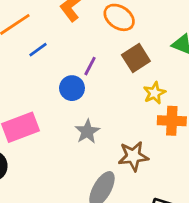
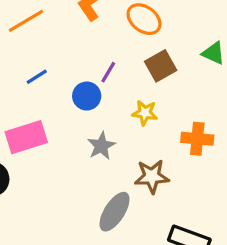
blue line: (38, 50) -> (37, 77), moved
yellow star: (154, 93) -> (145, 113), moved, turned 30

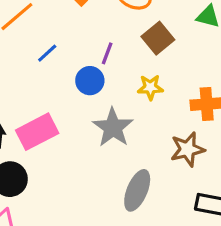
blue line: (37, 77) -> (47, 53), moved
gray star: (101, 146) -> (113, 127), size x1.4
brown star: (152, 176) -> (187, 149), moved

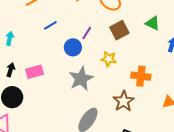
pink rectangle: (37, 132) -> (35, 72), size x0.7
brown star: (187, 149) -> (124, 101), turned -30

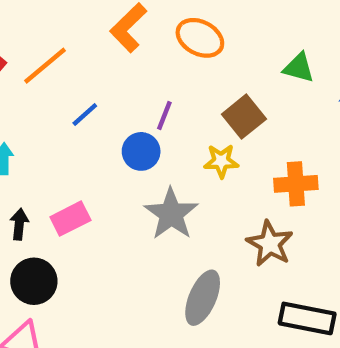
brown square: (119, 30) -> (244, 117), moved

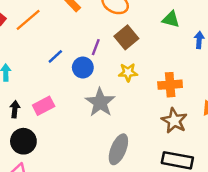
blue line: (85, 114) -> (55, 56), moved
brown square: (244, 117) -> (126, 37), moved
brown star: (270, 244) -> (174, 121), moved

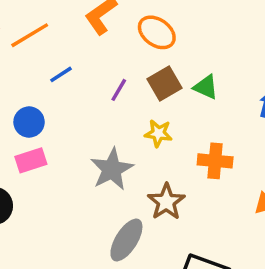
green triangle: (171, 19) -> (206, 87), moved
blue line: (55, 56) -> (61, 74), moved
blue circle: (83, 68) -> (29, 122), moved
brown star: (174, 121) -> (166, 202), moved

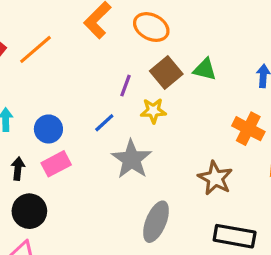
blue line: (61, 74) -> (104, 123), moved
yellow star: (158, 133) -> (153, 111), moved
orange cross: (215, 161) -> (248, 129), moved, turned 32
brown star: (166, 202) -> (215, 178), moved

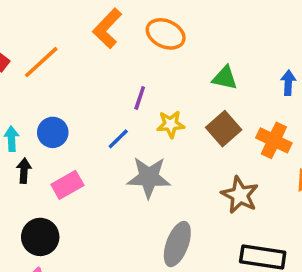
brown square: (166, 73) -> (224, 129), moved
blue circle: (48, 129) -> (53, 132), moved
gray star: (132, 159) -> (149, 177), turned -30
black arrow: (18, 169) -> (24, 171), moved

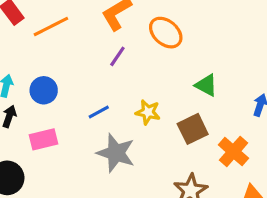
purple line: (140, 98) -> (117, 56), moved

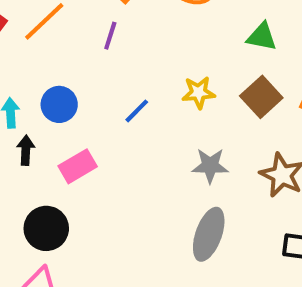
purple line: (117, 56) -> (110, 36), moved
gray star: (116, 153) -> (210, 166), moved, size x0.7

